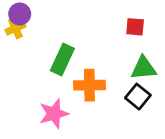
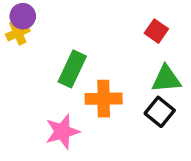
red square: (135, 27) -> (156, 31), turned 30

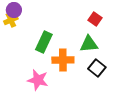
green triangle: (166, 79) -> (89, 44), moved
pink star: (62, 132) -> (38, 80), turned 30

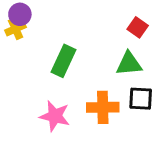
orange cross: (63, 60) -> (103, 107), moved
black square: (97, 68) -> (141, 99), turned -36

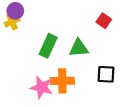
green triangle: (129, 64) -> (79, 48), moved
orange cross: (103, 107) -> (62, 81), moved

